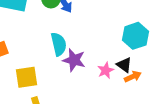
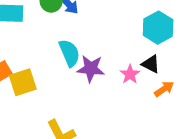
yellow square: (26, 77) -> (23, 82), moved
orange arrow: (133, 77) -> (164, 89), moved

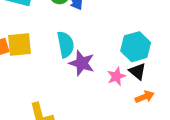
cyan hexagon: (158, 28) -> (136, 47), moved
yellow square: (23, 82) -> (19, 44), moved

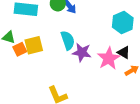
cyan hexagon: (136, 47) -> (123, 22), moved
pink star: (116, 76) -> (109, 58), size x1.6

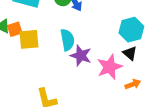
orange square: (20, 49) -> (15, 29), moved
black triangle: (124, 52) -> (130, 53), moved

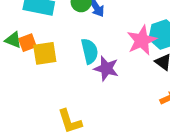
pink star: (110, 67) -> (142, 40), moved

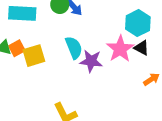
pink star: (142, 40) -> (120, 49), moved

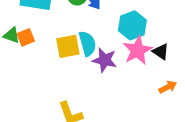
cyan hexagon: (138, 23) -> (132, 25), moved
yellow square: (34, 56) -> (68, 46), moved

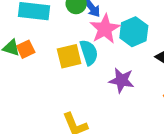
pink star: (138, 50) -> (105, 29), moved
purple star: (105, 60) -> (122, 80), moved

